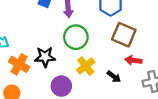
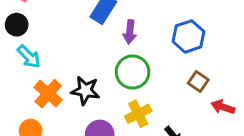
brown square: (124, 35) -> (198, 81), size x0.6
red arrow: (133, 60) -> (223, 107), moved

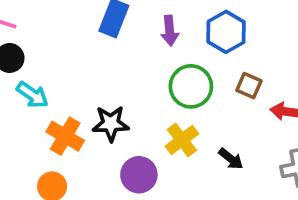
purple arrow: (130, 32) -> (170, 31), moved
green circle: (133, 72) -> (191, 86), moved

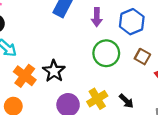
black star: (111, 124) -> (54, 71), turned 30
yellow cross: (182, 140) -> (97, 99), moved

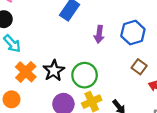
purple arrow: (97, 17) -> (99, 34), moved
green circle: (106, 53) -> (85, 75), moved

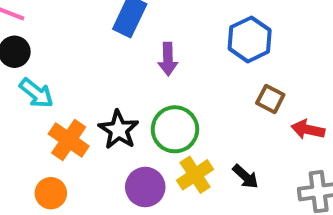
purple arrow: (99, 34) -> (168, 59), moved

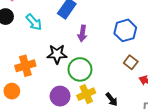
cyan arrow: (36, 93) -> (34, 22), moved
black star: (119, 130) -> (57, 54), moved, turned 30
orange cross: (69, 140) -> (25, 66), turned 30

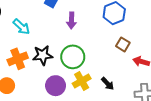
cyan arrow: (34, 22) -> (21, 27), moved
black star: (57, 54) -> (43, 55), moved

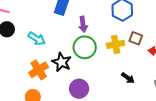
black star: (43, 55) -> (62, 62), turned -30
green circle: (73, 57) -> (85, 47), moved
yellow cross: (82, 81) -> (116, 44), moved, turned 30

